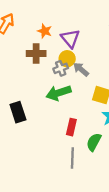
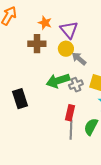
gray cross: (61, 68) -> (76, 85), moved
gray line: (72, 158) -> (71, 130), moved

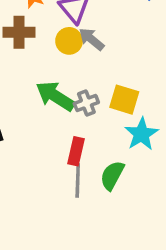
gray arrow: (79, 59) -> (91, 39), moved
green arrow: (58, 81) -> (55, 96), turned 50

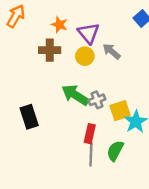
gray arrow: (91, 39) -> (112, 51), moved
yellow square: (124, 100) -> (120, 111), moved, turned -35

